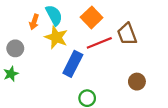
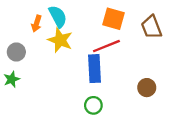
orange square: (92, 17) -> (114, 19), moved, turned -30
brown trapezoid: (127, 34) -> (151, 27), moved
blue rectangle: (73, 64) -> (95, 69), moved, turned -30

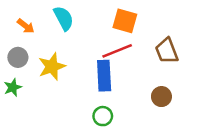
orange arrow: (36, 24) -> (26, 26), moved, turned -70
brown trapezoid: (151, 27) -> (167, 51), moved
yellow star: (60, 40) -> (52, 67), moved, turned 30

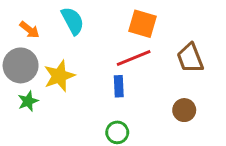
gray circle: (18, 57) -> (21, 65), size x1.5
blue rectangle: (104, 76) -> (119, 86), size x0.6
green star: (13, 87) -> (28, 101), moved

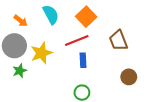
orange square: (143, 24) -> (86, 17), moved, turned 30
red line: (134, 58) -> (77, 41), moved
brown trapezoid: (190, 58) -> (118, 41), moved

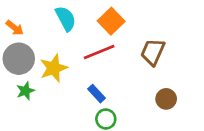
orange arrow: (21, 21) -> (15, 28), moved
brown trapezoid: (118, 41) -> (153, 52), turned 45
blue rectangle: (83, 60) -> (96, 94), moved, turned -40

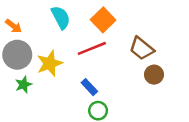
brown trapezoid: (153, 52) -> (142, 48), turned -75
brown circle: (166, 99) -> (154, 75), moved

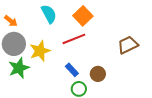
brown trapezoid: (142, 48) -> (128, 45), moved, turned 115
brown circle: (154, 75) -> (98, 74), moved
green star: (23, 85) -> (19, 68), size x1.5

